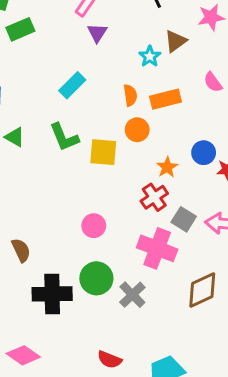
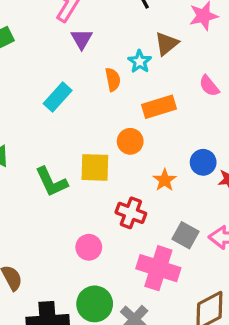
orange semicircle: (130, 95) -> (113, 79), moved
green L-shape: (64, 137) -> (51, 182), moved
red cross: (154, 197) -> (131, 213), moved, turned -32

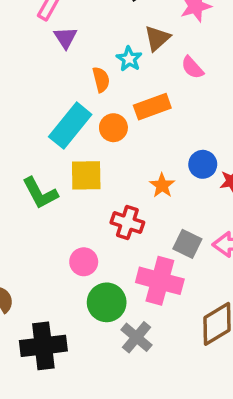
pink semicircle: (209, 86) -> (192, 68), moved
cyan rectangle: (58, 97) -> (70, 126), moved, size x1.4
orange circle: (130, 141) -> (113, 128), moved
green circle: (95, 304) -> (107, 302), moved

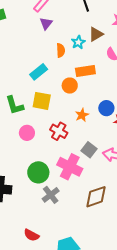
cyan rectangle: (70, 126) -> (39, 72), size x0.7
orange circle: (113, 128) -> (70, 86), moved
pink circle: (84, 262) -> (27, 133), moved

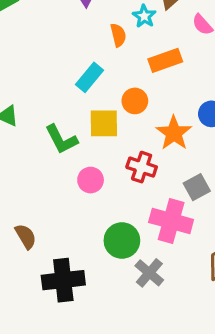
orange circle: (70, 86) -> (135, 101), moved
orange star: (82, 115) -> (174, 133), size x1.5
gray square: (89, 150) -> (197, 187), turned 35

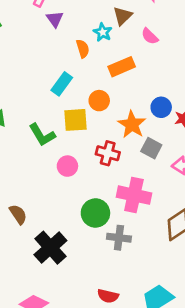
gray square: (197, 187) -> (151, 148), moved, turned -30
gray cross: (149, 273) -> (119, 238), turned -30
black cross: (63, 280) -> (50, 248), turned -32

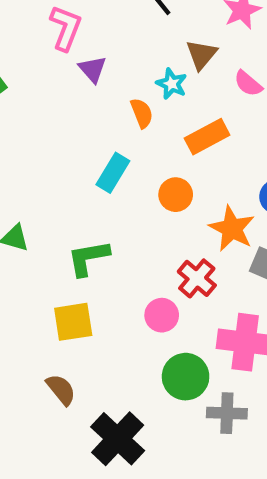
yellow square: (75, 120) -> (73, 322), moved
green L-shape: (42, 135) -> (88, 258), turned 116
red cross: (108, 153) -> (197, 278), turned 30
pink circle: (67, 166) -> (162, 315), moved

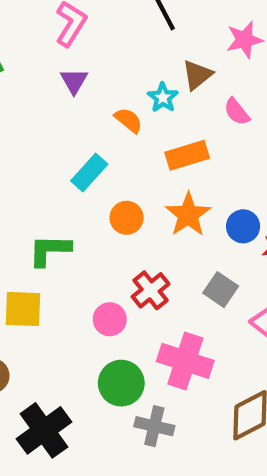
purple triangle: (93, 69) -> (74, 81), moved
orange semicircle: (142, 113) -> (128, 120), turned -40
orange circle: (176, 195) -> (127, 218), moved
orange star: (232, 229) -> (188, 215), moved

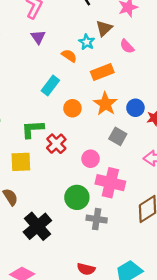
red cross: (151, 290) -> (56, 144), moved
gray square: (221, 290) -> (118, 136), moved
pink circle: (110, 319) -> (91, 159), moved

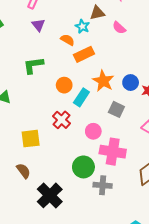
brown triangle: (104, 28) -> (97, 13), turned 35
orange rectangle: (102, 72) -> (84, 54), moved
cyan rectangle: (50, 86) -> (81, 97), moved
orange circle: (72, 108) -> (64, 85), moved
green L-shape: (32, 129) -> (33, 65), moved

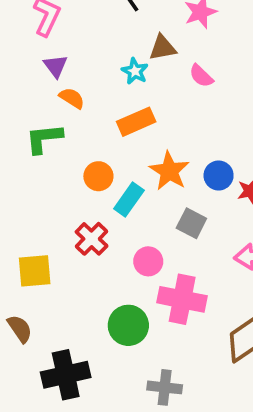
orange semicircle: (68, 40) -> (72, 98), moved
gray cross: (103, 185) -> (165, 387), moved
black cross: (50, 195) -> (66, 375), turned 30

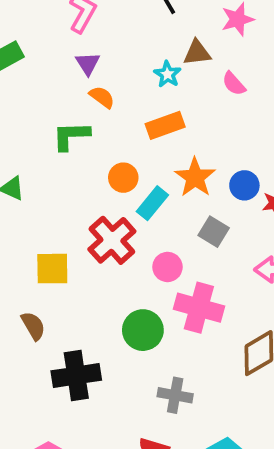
red cross: (92, 239) -> (112, 240), size x1.4

